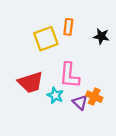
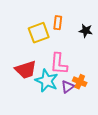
cyan star: (55, 95) -> (47, 81), size x1.6
purple triangle: (80, 102) -> (68, 87), turned 40

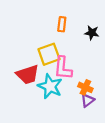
yellow square: (39, 33) -> (49, 54), moved
purple triangle: (68, 87) -> (88, 100), moved

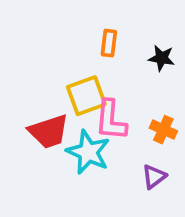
orange cross: (85, 87) -> (163, 130), moved

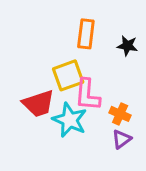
orange rectangle: (109, 43) -> (86, 34), size x1.4
orange cross: (163, 130) -> (120, 114), moved

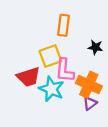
black star: (127, 46) -> (95, 47), moved
orange cross: (120, 114) -> (89, 85), size x1.6

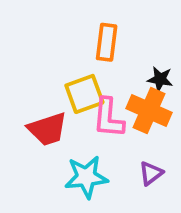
orange cross: (89, 85) -> (149, 111), moved
cyan star: (51, 89) -> (86, 177), moved, turned -30

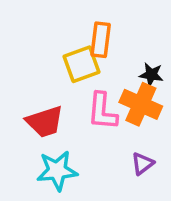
yellow square: (84, 94) -> (81, 64), moved
cyan star: (86, 177) -> (57, 171), moved

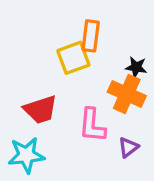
pink L-shape: (102, 111) -> (92, 125), moved
cyan star: (57, 171) -> (26, 155), moved

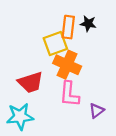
black star: (136, 67) -> (88, 24), moved
orange cross: (127, 94) -> (67, 65), moved

